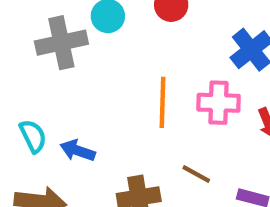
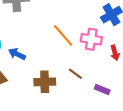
orange line: (163, 102) -> (63, 35), turned -50

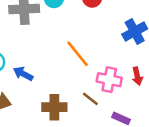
pink cross: (91, 39) -> (109, 80), moved

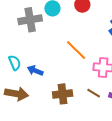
brown line: (90, 99) -> (94, 93), moved

